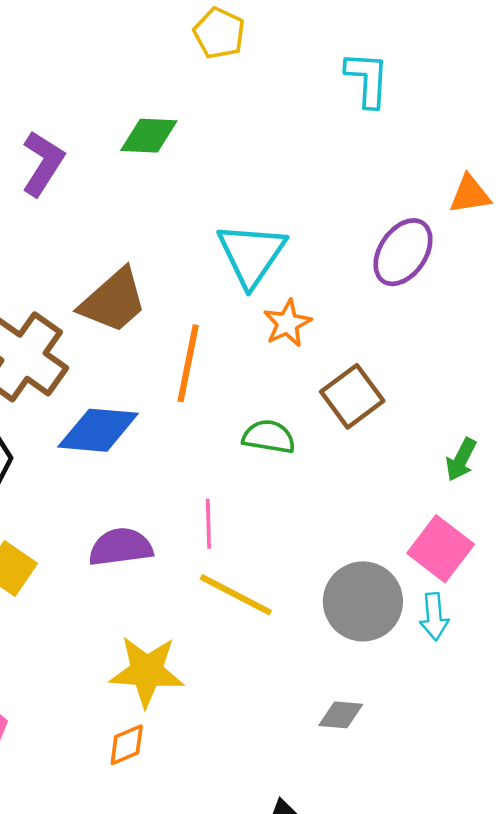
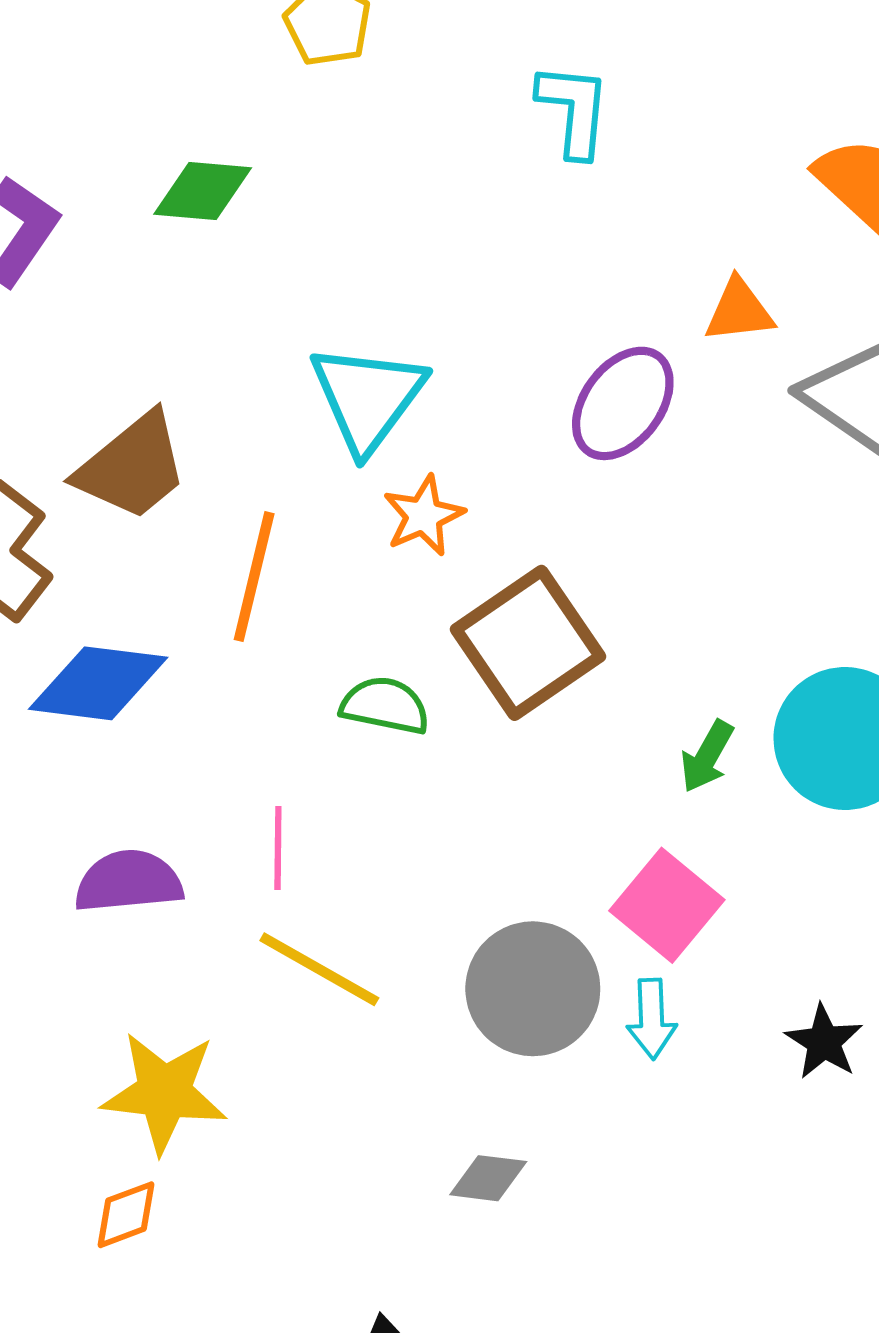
brown square: (352, 396) -> (528, 643), size x1.4

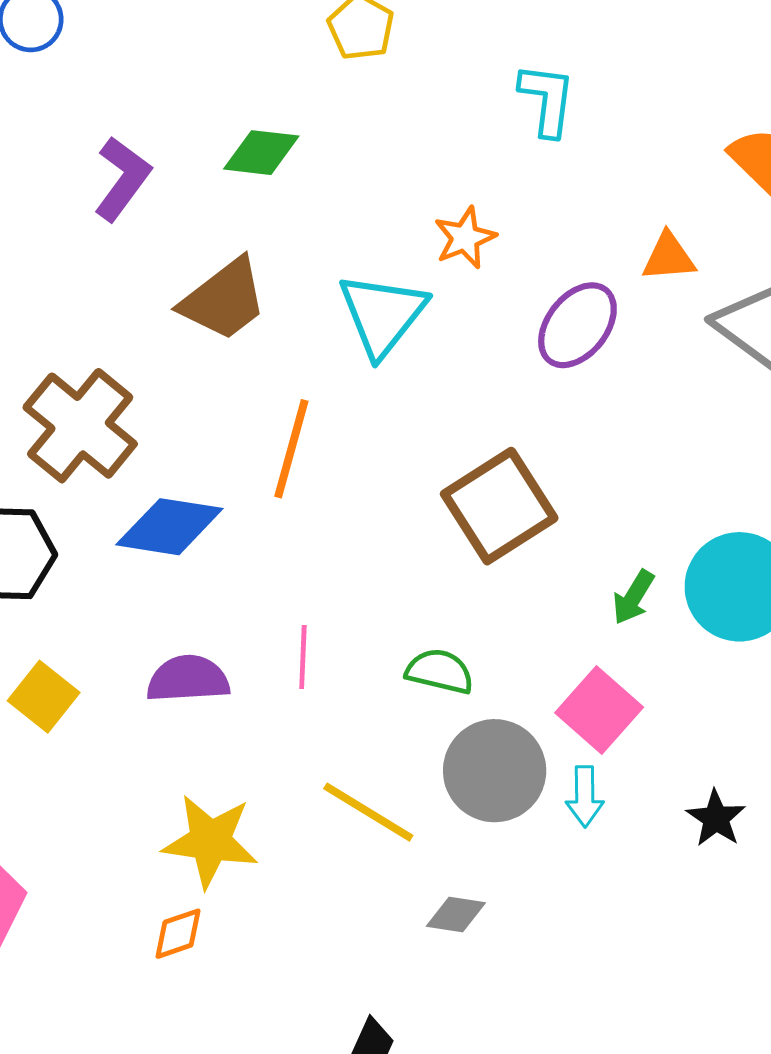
brown trapezoid: (132, 467) -> (224, 300), moved
orange star: (424, 516) -> (465, 238), moved
green semicircle: (385, 705) -> (440, 671), moved
yellow line: (319, 969) -> (368, 812), moved

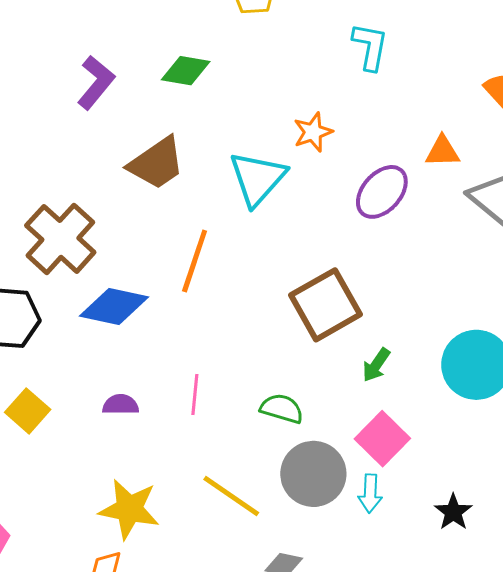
green arrow: (633, 597) -> (376, 365), moved
purple semicircle: (188, 679) -> (121, 405), size x0.7

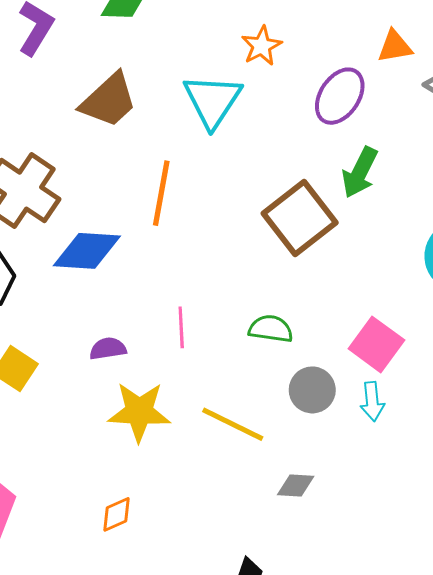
green arrow: (376, 365) -> (360, 172), moved, size x1.4
gray circle: (313, 474) -> (312, 390), size x0.7
yellow star: (129, 509) -> (139, 412), moved

